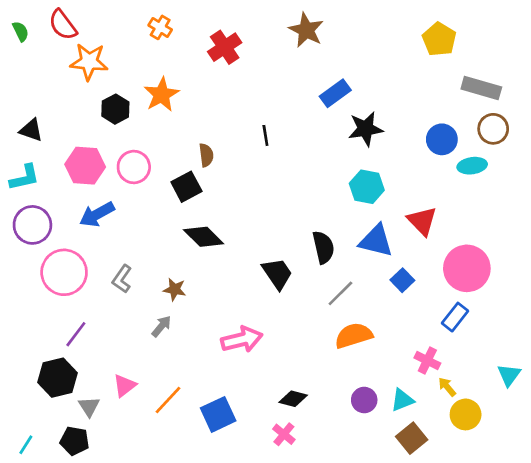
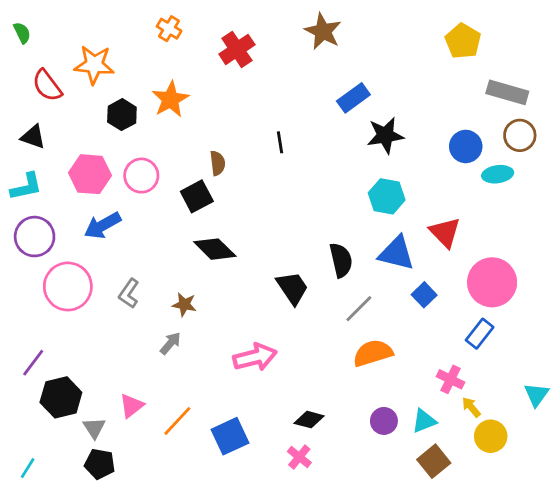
red semicircle: (63, 25) -> (47, 85), moved
purple line: (76, 334) -> (33, 363), moved
black pentagon: (75, 441) -> (100, 464), moved

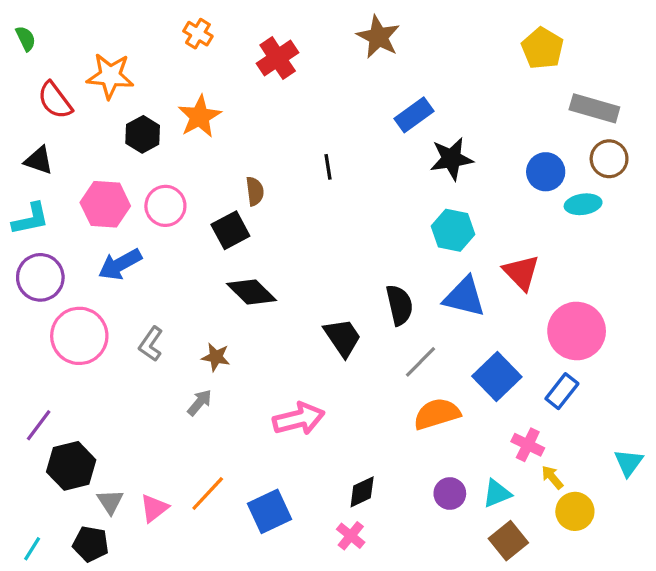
blue square: (424, 295) -> (497, 376), moved, size x1.6
pink triangle: (132, 406) -> (154, 508), moved
black diamond: (309, 420) -> (362, 492), turned -40
black pentagon: (100, 464) -> (91, 544), moved

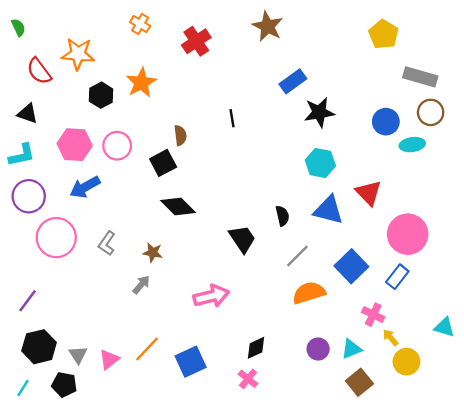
black semicircle: (399, 305) -> (282, 216), size x0.7
cyan triangle: (629, 463) -> (444, 327), turned -50
black hexagon: (71, 466) -> (39, 347), moved

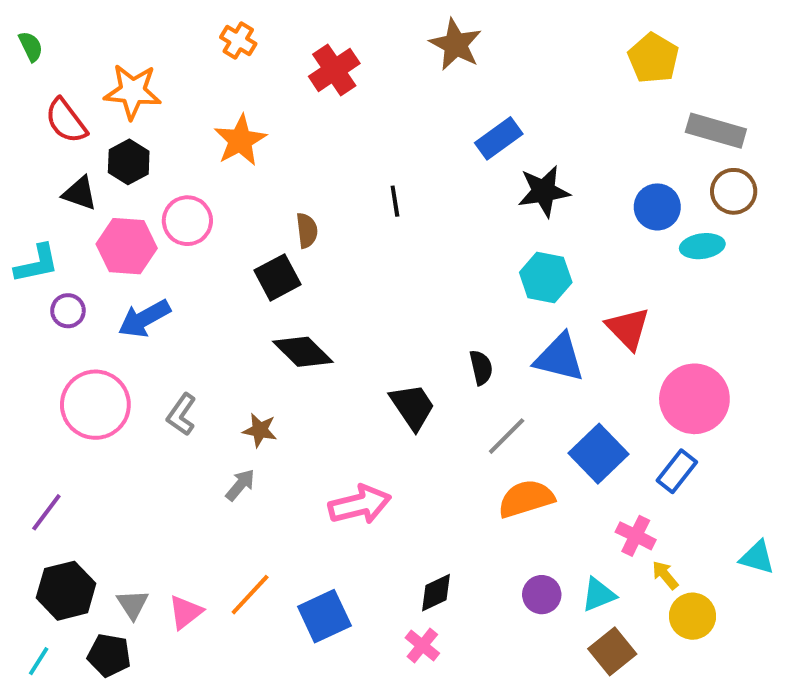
black hexagon: (101, 95) -> (129, 162), moved
black triangle: (28, 114) -> (80, 193), moved
pink circle: (117, 146) -> (187, 221), moved
purple circle: (29, 196) -> (68, 311), moved, size x0.6

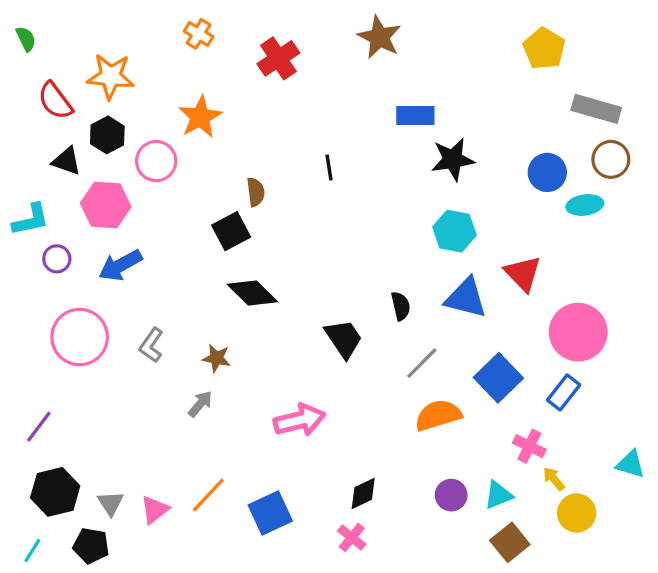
blue rectangle: (499, 138) -> (415, 115), turned 36
pink circle: (187, 221) -> (156, 161), moved

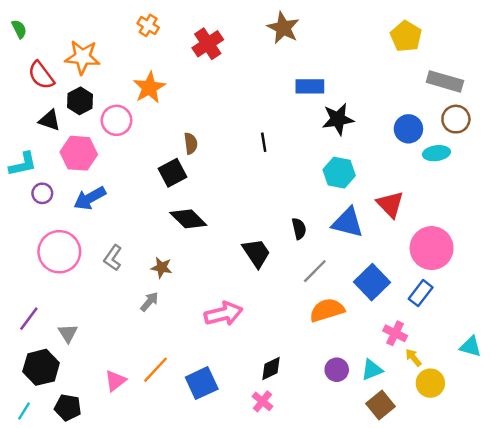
black line: (329, 168) -> (264, 142), moved
gray triangle: (111, 503) -> (68, 333), moved

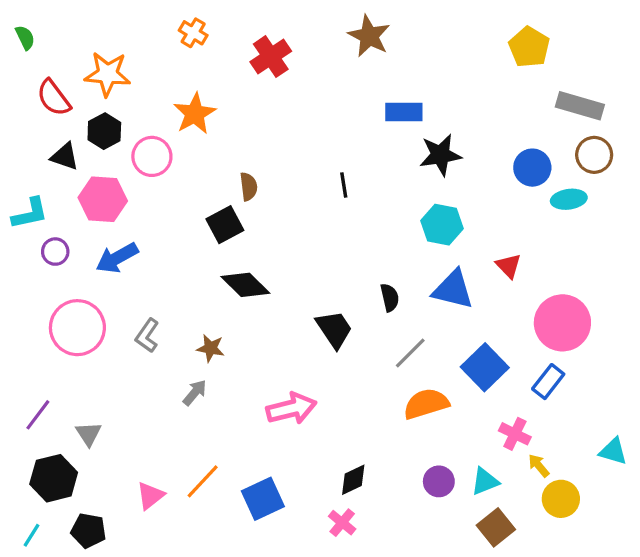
red triangle: (390, 204) -> (509, 266), size x0.7

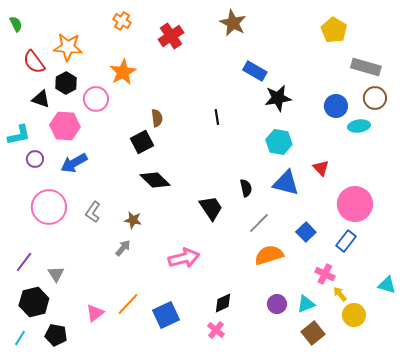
blue rectangle: (404, 112) -> (255, 71), turned 30
blue square: (485, 367) -> (306, 232), size x0.7

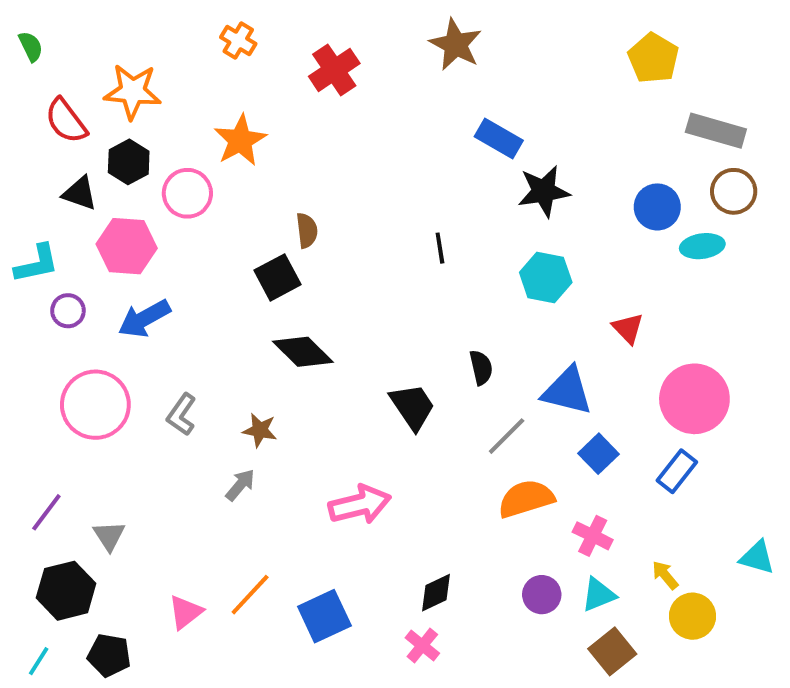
black line: (217, 117) -> (440, 248), moved
blue triangle: (286, 183) -> (567, 391), moved
pink cross: (325, 274) -> (593, 536), moved

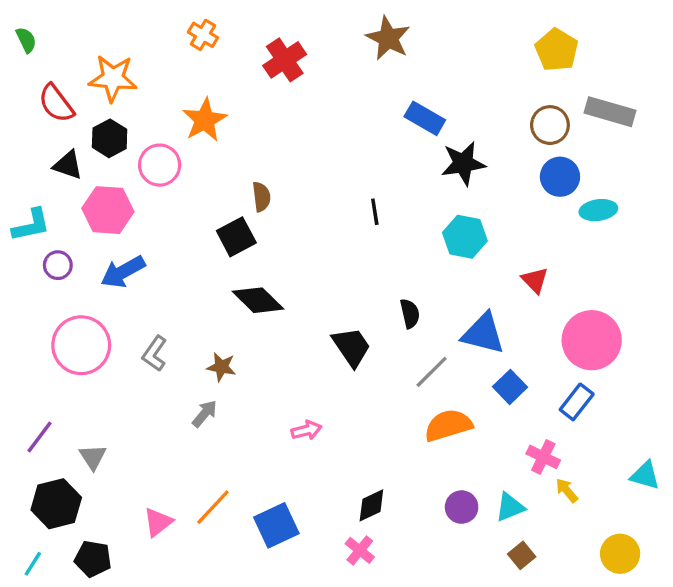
brown circle: (734, 191) -> (550, 125), moved
pink arrow: (360, 505) -> (306, 430), size x0.6
pink cross: (593, 536) -> (543, 457), moved
yellow circle: (692, 616) -> (620, 554), moved
brown square: (612, 651) -> (522, 555), size x0.7

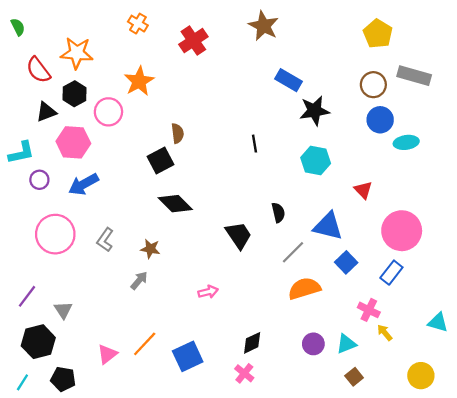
black triangle: (68, 165) -> (46, 112), turned -40

